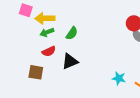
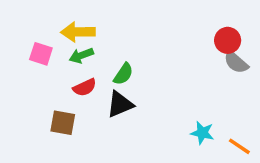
pink square: (26, 10) -> (41, 54), moved
green semicircle: (72, 33) -> (123, 74), moved

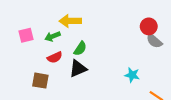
yellow arrow: (78, 32) -> (70, 21), moved
pink square: (41, 54) -> (26, 35), turned -32
cyan star: (202, 133) -> (132, 75), moved

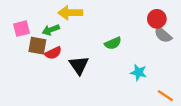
green semicircle: (80, 49) -> (113, 43), moved, turned 32
black triangle: (78, 68) -> (79, 65), turned -42
brown square: (40, 81) -> (37, 46), moved

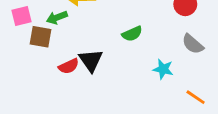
gray semicircle: (163, 35) -> (193, 44), moved
red semicircle: (53, 53) -> (69, 66), moved

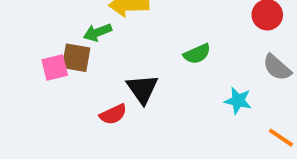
pink square: (21, 16) -> (55, 67), moved
red semicircle: (69, 66) -> (113, 114), moved

